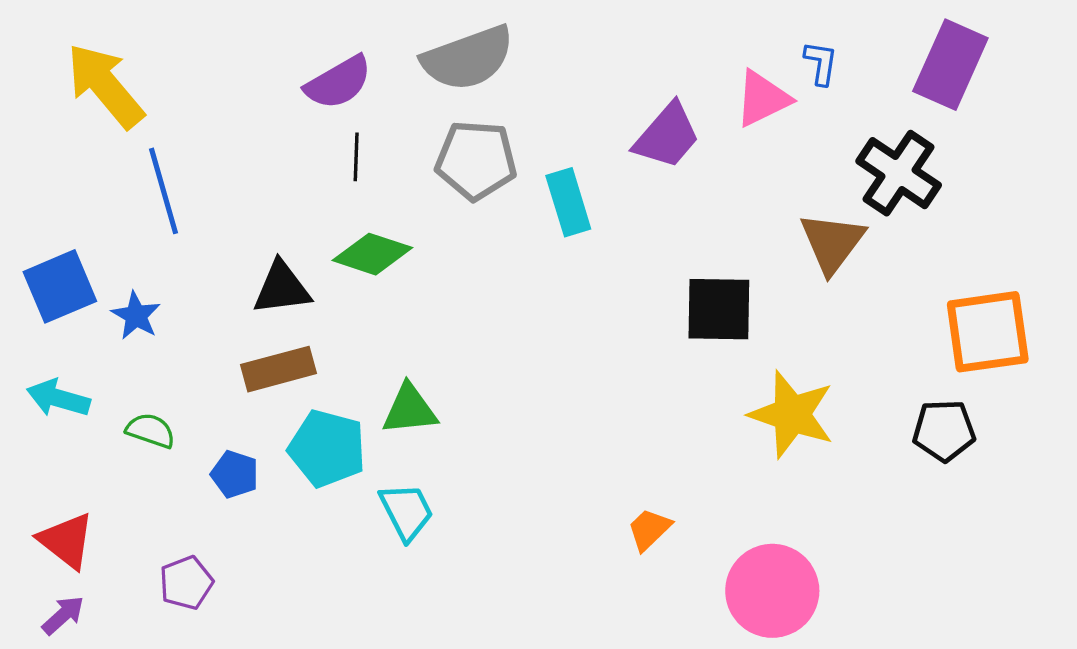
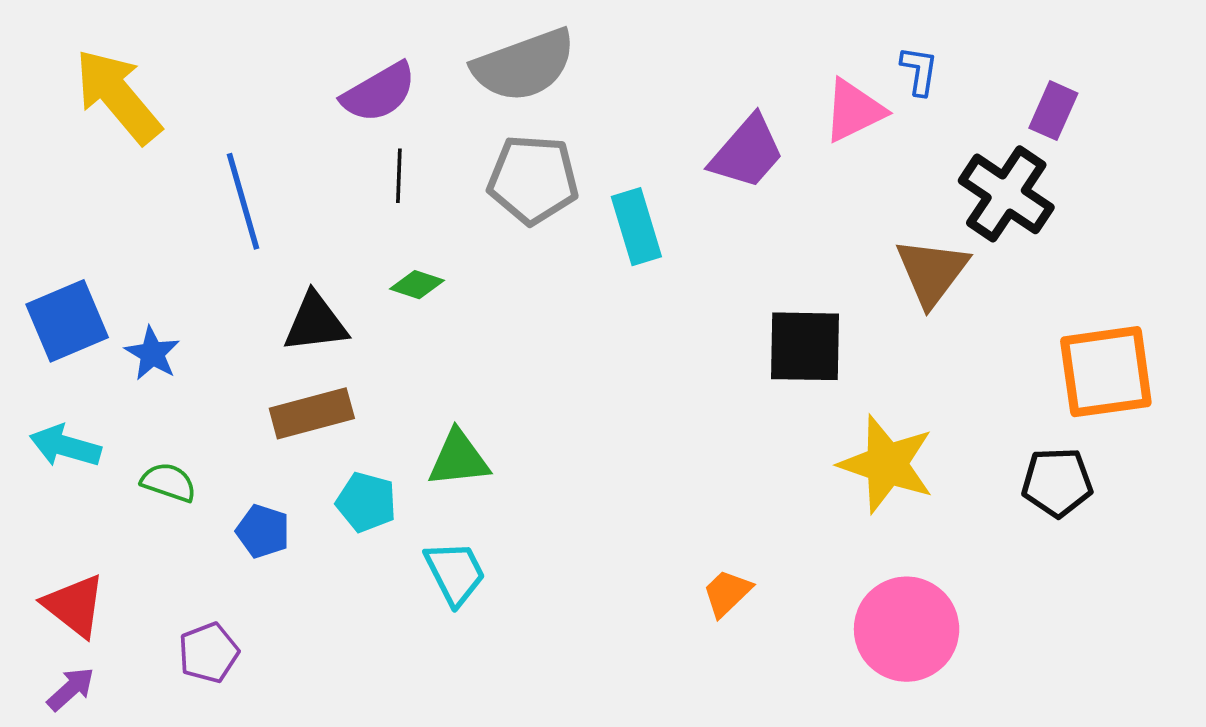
purple rectangle: (950, 65) -> (1053, 111), moved, size x0.6
blue line: (164, 191) -> (243, 201), moved
green diamond: (372, 254) -> (417, 285), size x0.6
cyan pentagon: (327, 448) -> (366, 502), size x0.7
pink circle: (772, 591) -> (907, 629), moved

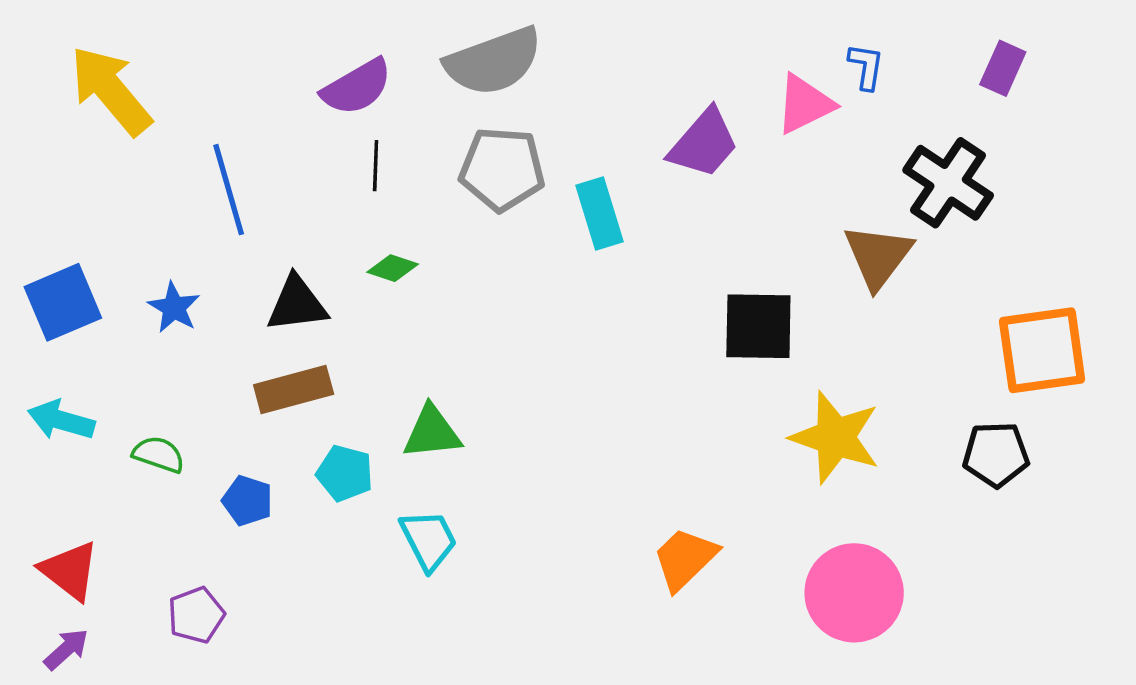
purple rectangle: (1053, 111) -> (1003, 68), moved
blue star: (152, 354) -> (174, 307), moved
orange trapezoid: (727, 593) -> (685, 559), size x1.4

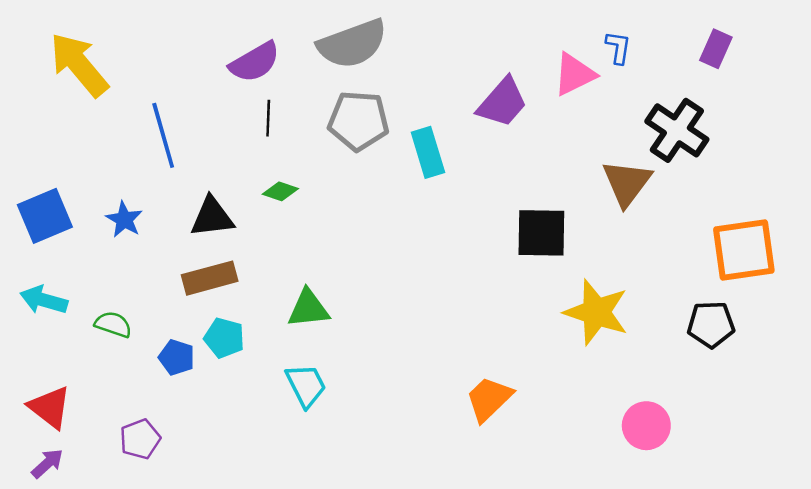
cyan pentagon: (345, 473) -> (224, 338), moved
pink circle: (854, 593) -> (646, 426), moved, size x0.7

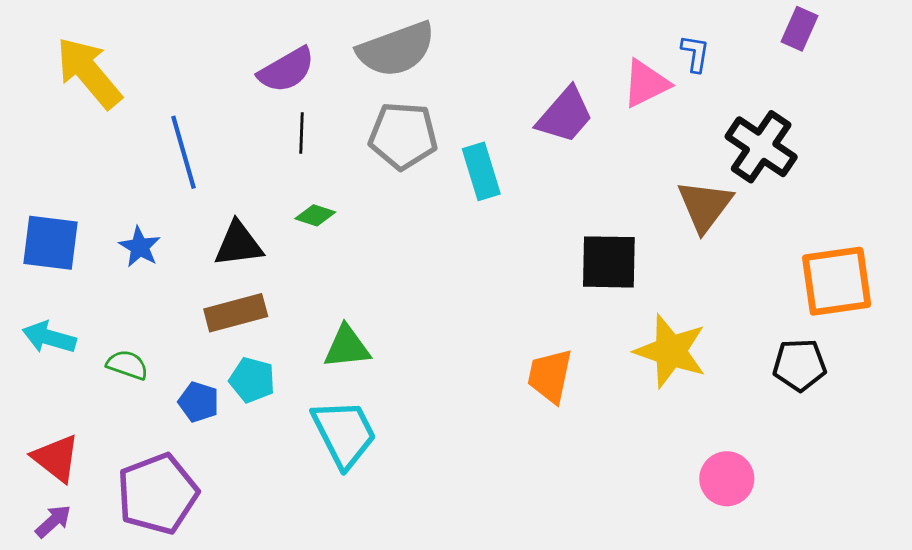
purple rectangle: (716, 49) -> (800, 29), moved
blue square: (45, 216) -> (50, 243), turned 30
cyan trapezoid: (306, 385) -> (344, 433), size x1.4
orange trapezoid: (489, 399) -> (550, 376), moved, turned -34
purple pentagon: (140, 439) -> (157, 494), size x1.8

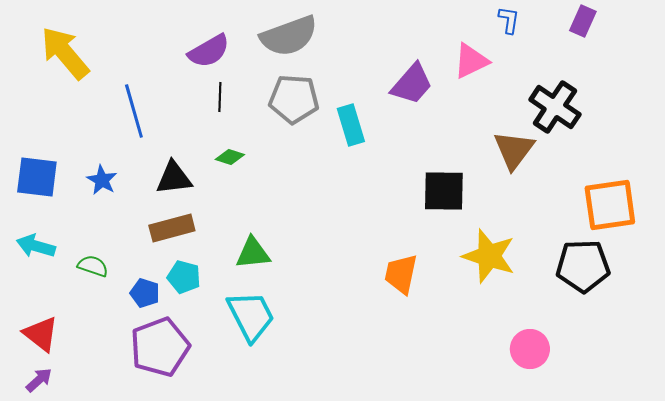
blue L-shape: (695, 53) -> (509, 20), moved
black pentagon: (800, 365) -> (583, 266), size x1.4
purple pentagon: (157, 494) -> (160, 347), moved

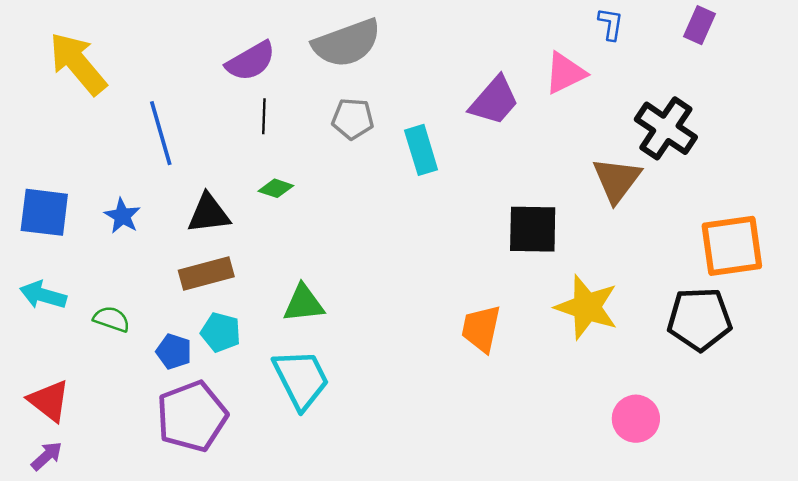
gray pentagon: (294, 99) -> (353, 119), size x0.7

